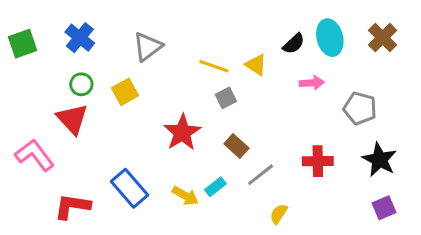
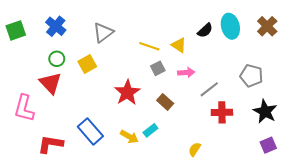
pink arrow: (312, 83) -> (186, 72), moved
pink L-shape: (35, 155) -> (24, 108), turned -128
gray line: (261, 175) -> (209, 89), moved

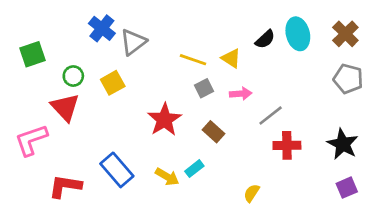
blue cross: (56, 26) -> (102, 28), moved
green square: (16, 30) -> (32, 54), moved
gray pentagon: (251, 76) -> (348, 79), moved
pink L-shape: (24, 108) -> (31, 140), turned 56

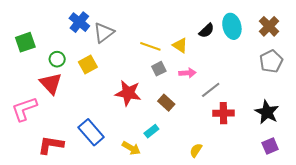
gray pentagon: (348, 79) -> (271, 61), turned 30
red star: (164, 120) -> (128, 93), turned -30
yellow arrow: (167, 177) -> (131, 148), moved

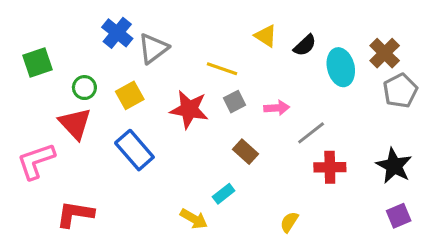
cyan ellipse: (232, 26) -> (341, 67), moved
brown cross: (269, 26) -> (385, 53), moved
yellow triangle: (180, 45) -> (266, 36), moved
red star: (128, 93) -> (189, 109), moved
blue rectangle: (91, 132) -> (134, 150), moved

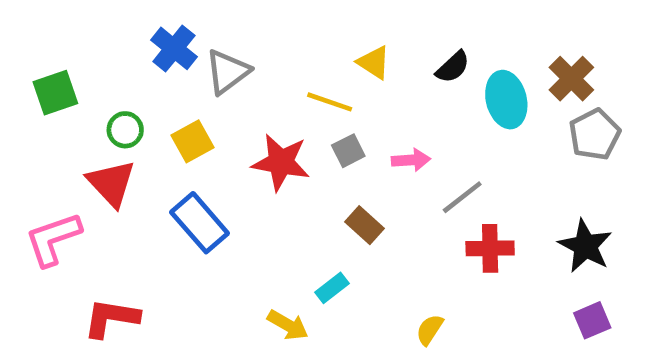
yellow triangle: (266, 36) -> (374, 62), moved

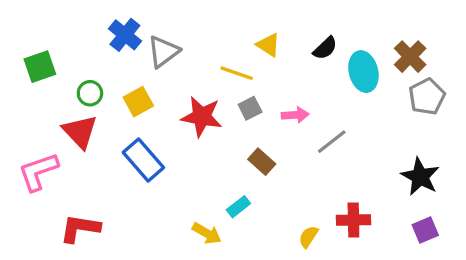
red cross: (490, 248) -> (353, 220), moved

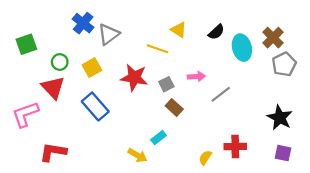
gray square: (250, 108) -> (166, 84), moved
purple square: (425, 230) -> (283, 153), turned 35

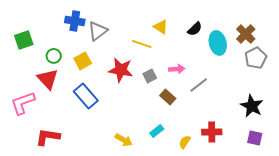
blue cross: (83, 23) -> (75, 21), turned -30
brown rectangle: (174, 108) -> (168, 97), moved
cyan rectangle: (159, 138) -> (157, 131), moved

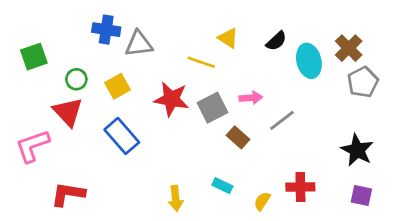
gray triangle: (98, 31) -> (139, 44), turned 30
gray square: (150, 76) -> (213, 108), size x1.5
cyan rectangle: (157, 131) -> (222, 186), turned 64
yellow arrow: (124, 140) -> (176, 198), turned 54

